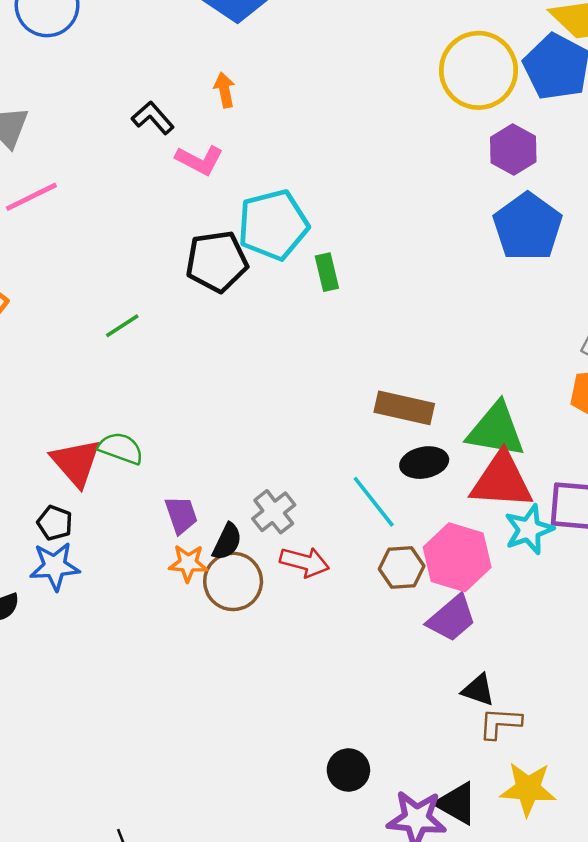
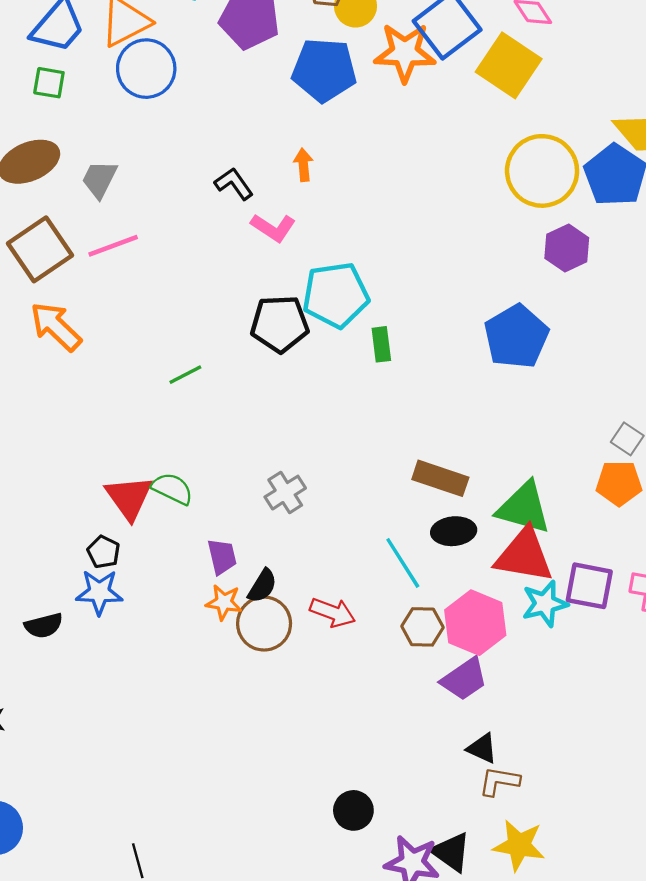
blue pentagon: (528, 227) -> (516, 337), moved
gray cross: (274, 512) -> (285, 493), moved

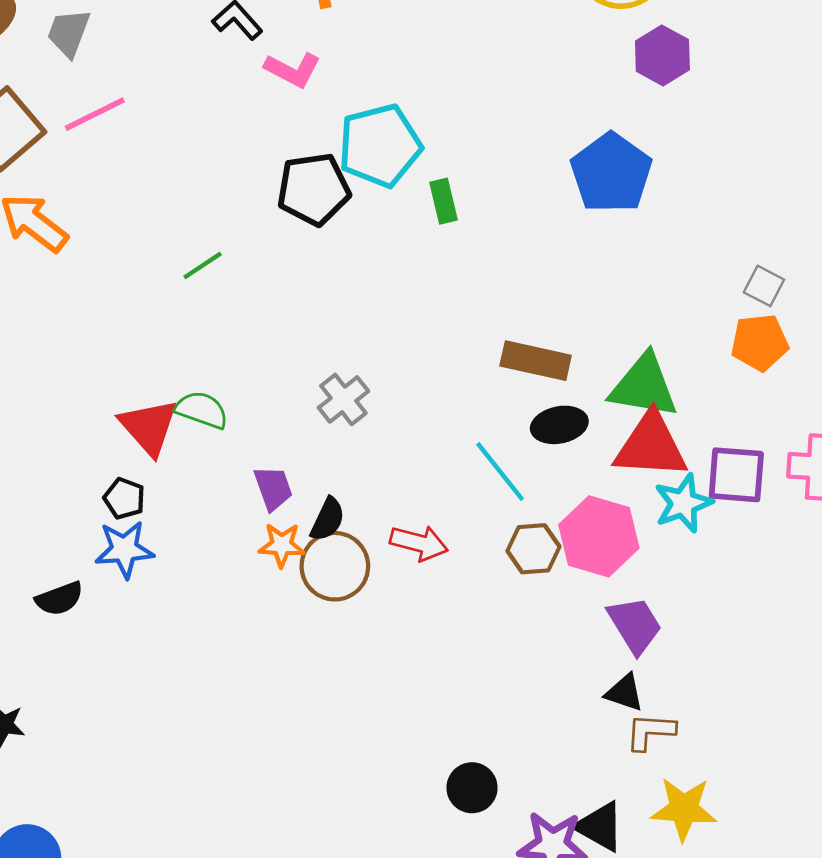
purple trapezoid: (464, 679) -> (635, 625), moved, turned -81

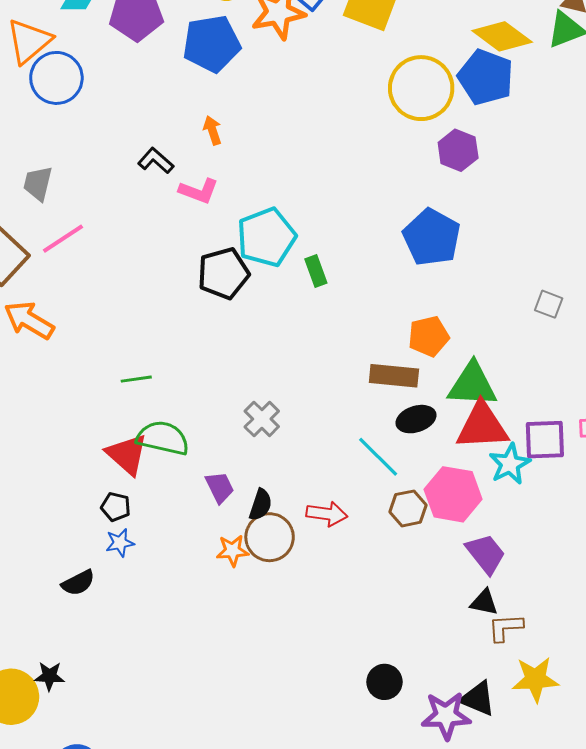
green line: (203, 266) -> (136, 379), moved, turned 32
orange pentagon: (760, 342) -> (429, 336), moved
green semicircle: (202, 410) -> (163, 438), size x1.4
orange star: (282, 545) -> (232, 551), moved
blue star: (124, 549) -> (120, 543), size x0.7

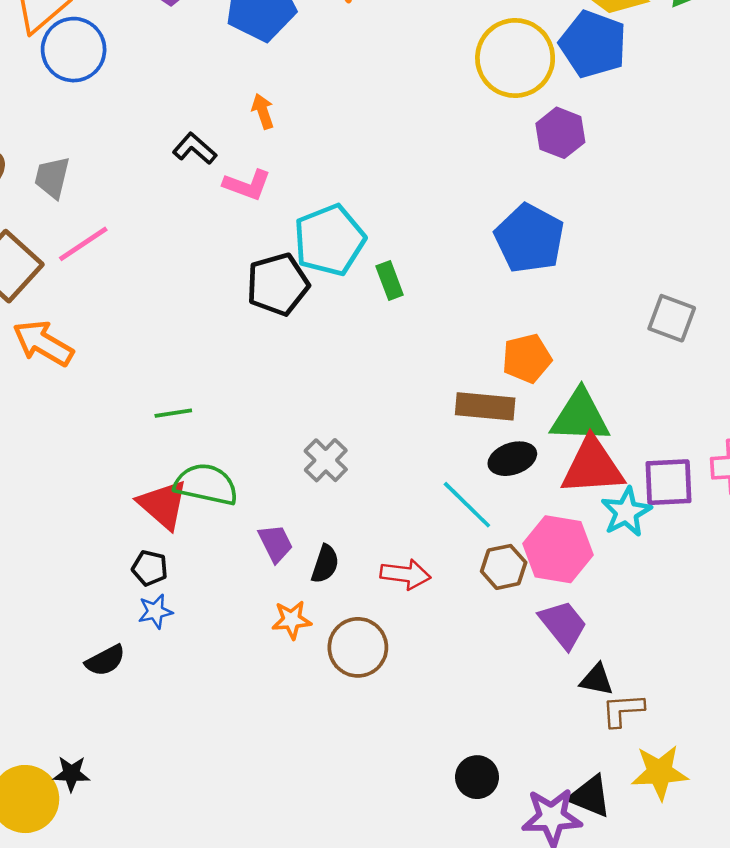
gray square: (549, 304) -> (672, 318), size x1.4
brown circle: (270, 537) -> (358, 647), moved
purple trapezoid: (486, 554) -> (563, 624), moved

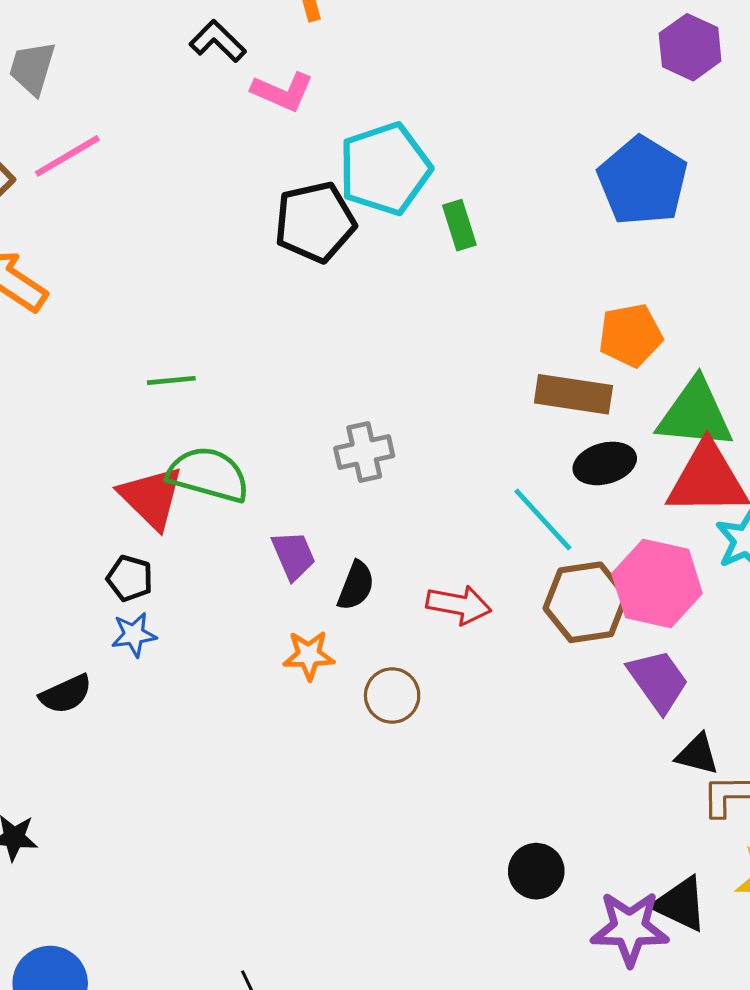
gray cross: (326, 460) -> (364, 452), turned 30
brown hexagon: (504, 567) -> (586, 602), size x1.4
brown circle: (358, 647) -> (392, 695), size x0.7

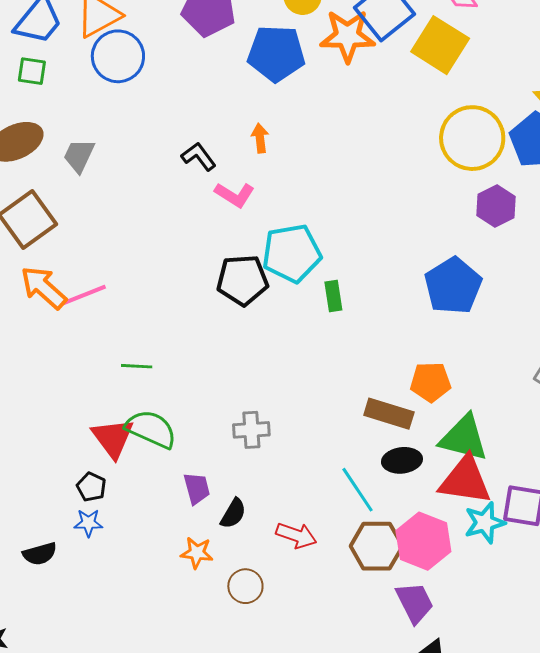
pink line: (67, 156) -> (84, 295), moved

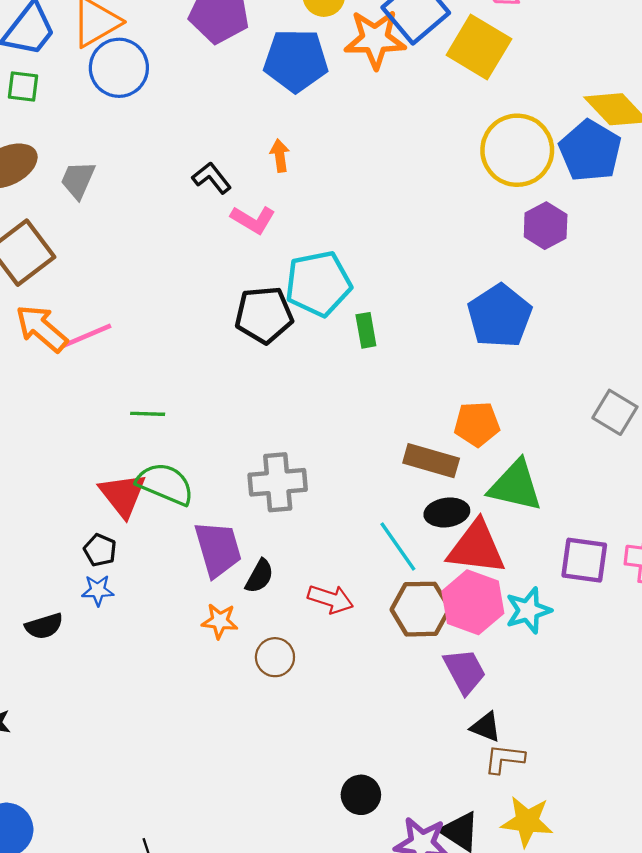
gray cross: (251, 430) -> (278, 482), size x1.4
red triangle: (465, 480) -> (476, 548), moved
purple trapezoid: (197, 488) -> (218, 549), size x1.6
cyan star: (485, 523) -> (528, 610), moved

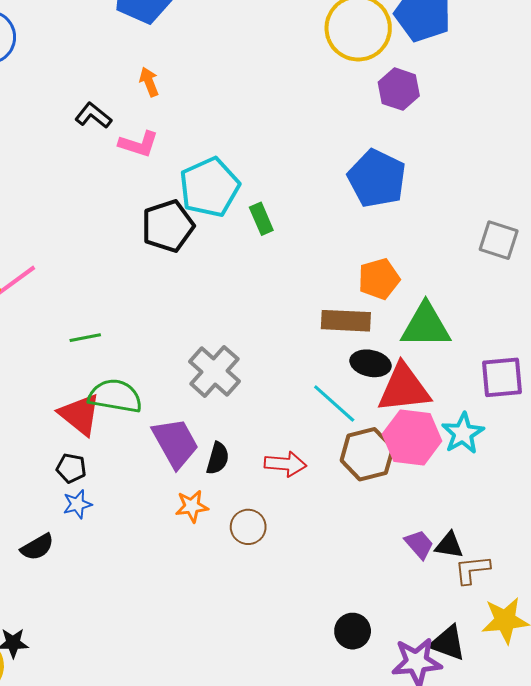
gray cross: (278, 482) -> (214, 371), turned -30
black ellipse: (447, 512) -> (371, 363), turned 33
purple trapezoid: (465, 671) -> (419, 544), moved, size x0.7

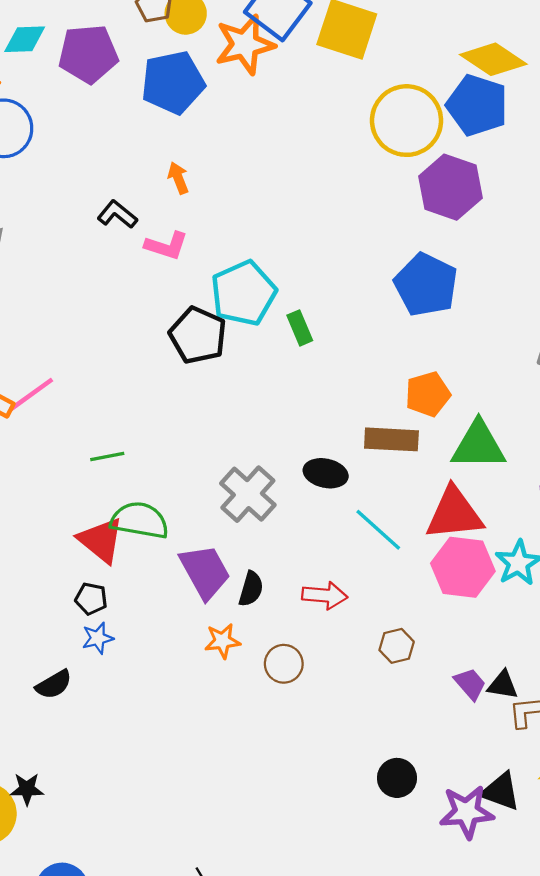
purple hexagon: (399, 89) -> (450, 187), size x1.4
black pentagon: (168, 226) -> (198, 335), turned -30
black ellipse: (371, 363) -> (326, 473), moved
brown hexagon: (367, 454) -> (397, 646), moved, size x0.6

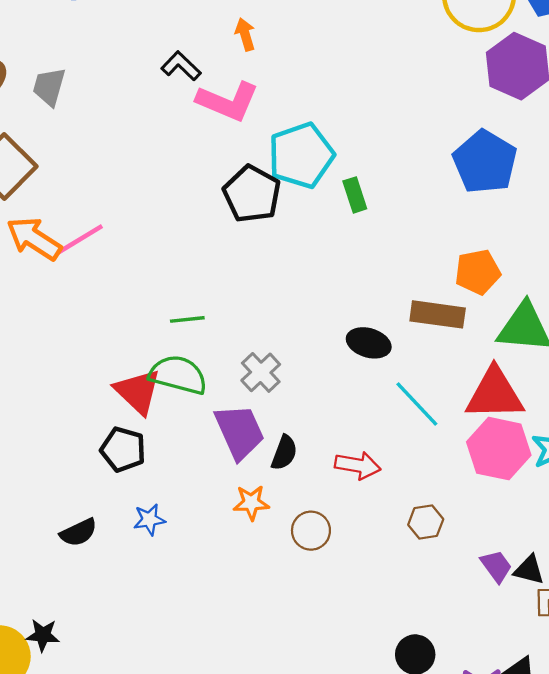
pink L-shape: (166, 246) -> (228, 101), size x1.4
green line: (107, 457) -> (187, 319), moved
gray cross: (248, 494) -> (261, 372), moved, size x0.7
black pentagon: (91, 599) -> (123, 449), size x1.4
blue star: (98, 638) -> (149, 520), moved

